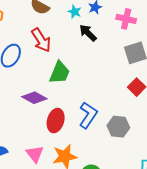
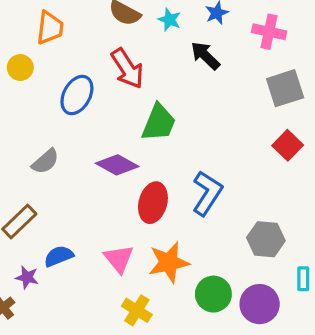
cyan star: (75, 12) -> (169, 20), moved
gray hexagon: (118, 127) -> (266, 239), moved

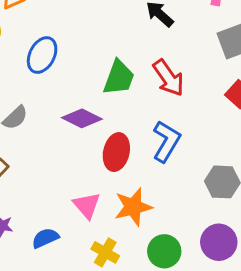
red arrow: (127, 68) -> (168, 78), moved
blue semicircle: (59, 256) -> (45, 238), moved
green circle: (213, 294) -> (164, 251), moved

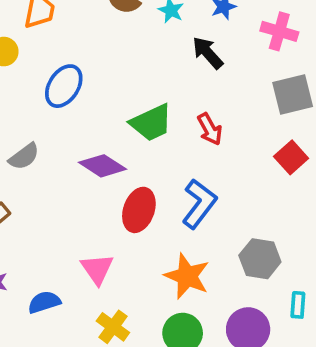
green trapezoid: (119, 78) -> (151, 123), turned 39
red arrow: (168, 78) -> (210, 129), size x0.7
orange star: (133, 207) -> (187, 276), moved, turned 30

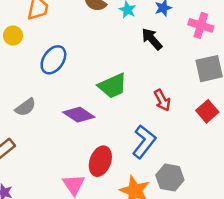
red arrow: (210, 129) -> (162, 100), moved
red ellipse: (139, 210) -> (100, 161), moved
gray hexagon: (260, 259) -> (170, 177), moved

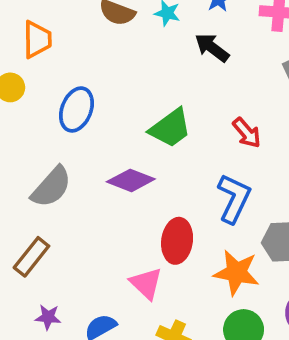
gray semicircle: (25, 107) -> (51, 187), size x1.4

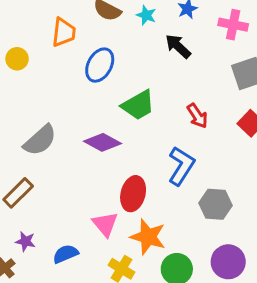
orange trapezoid: (37, 39) -> (64, 32), moved
blue ellipse: (76, 109) -> (100, 65), moved
orange star: (236, 273) -> (148, 237), moved

